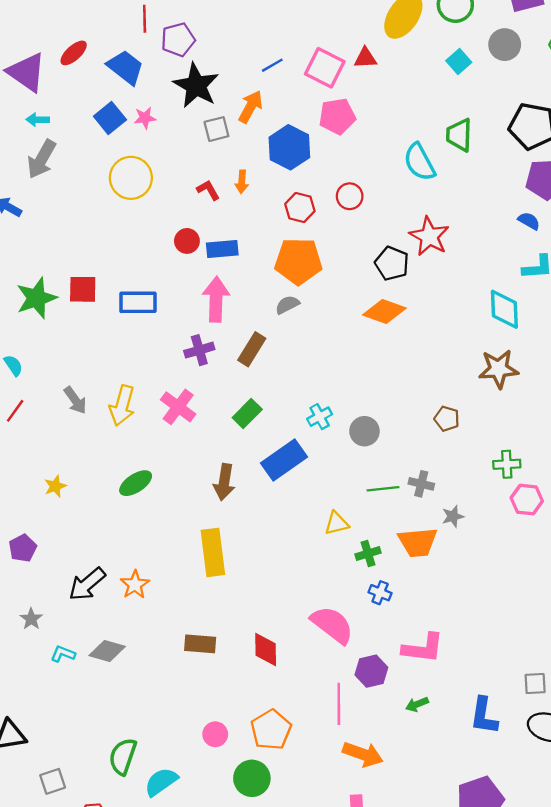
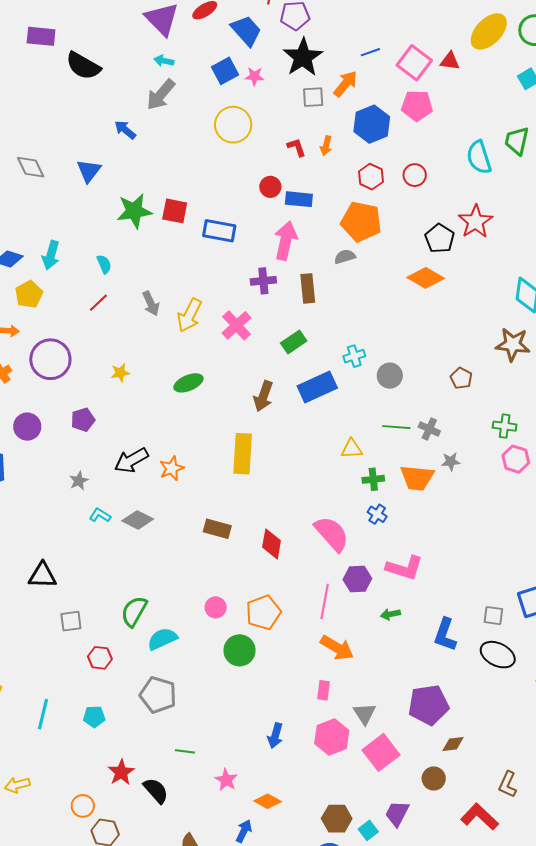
brown rectangle: (252, 349) -> (308, 288), turned -48

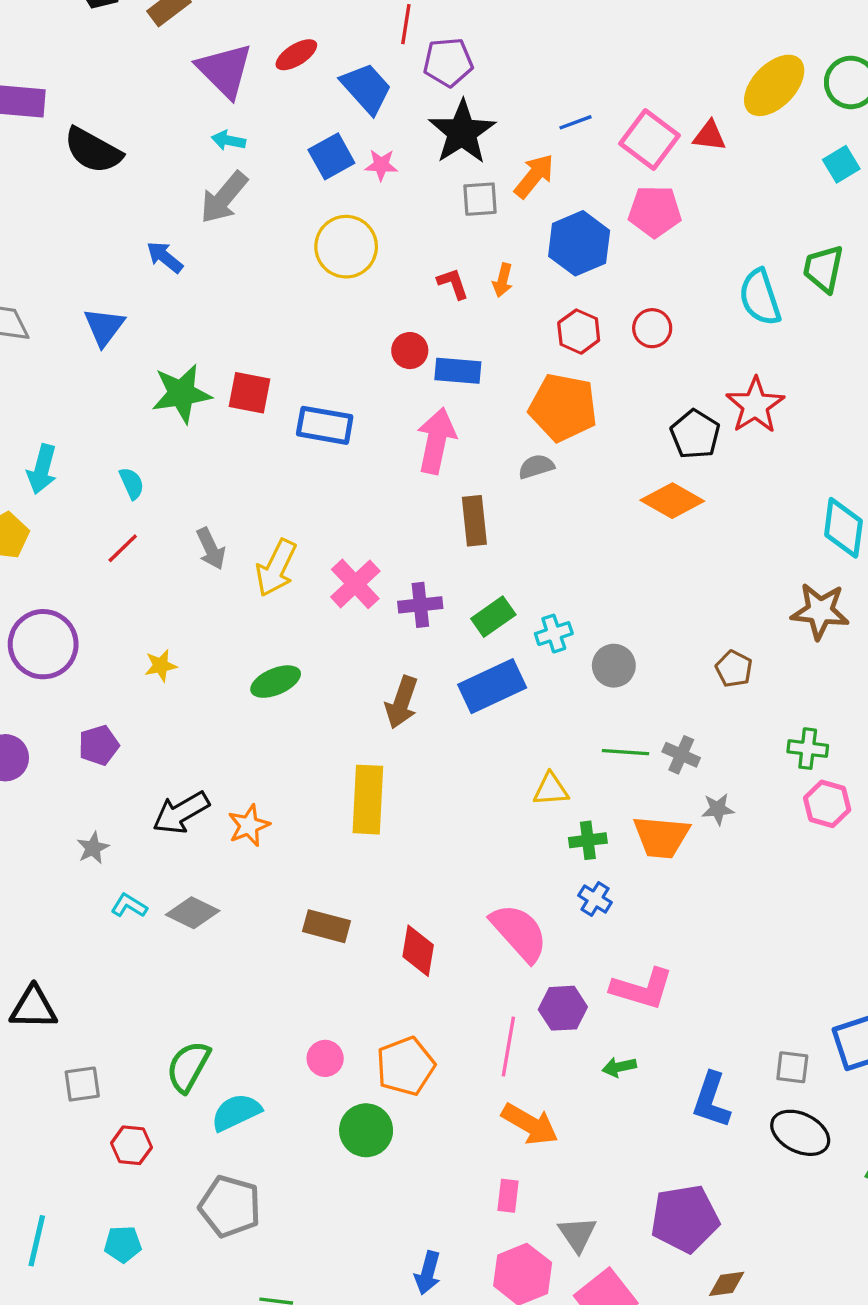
purple cross: (263, 281) -> (420, 605), moved
green rectangle: (294, 342) -> (493, 617), moved

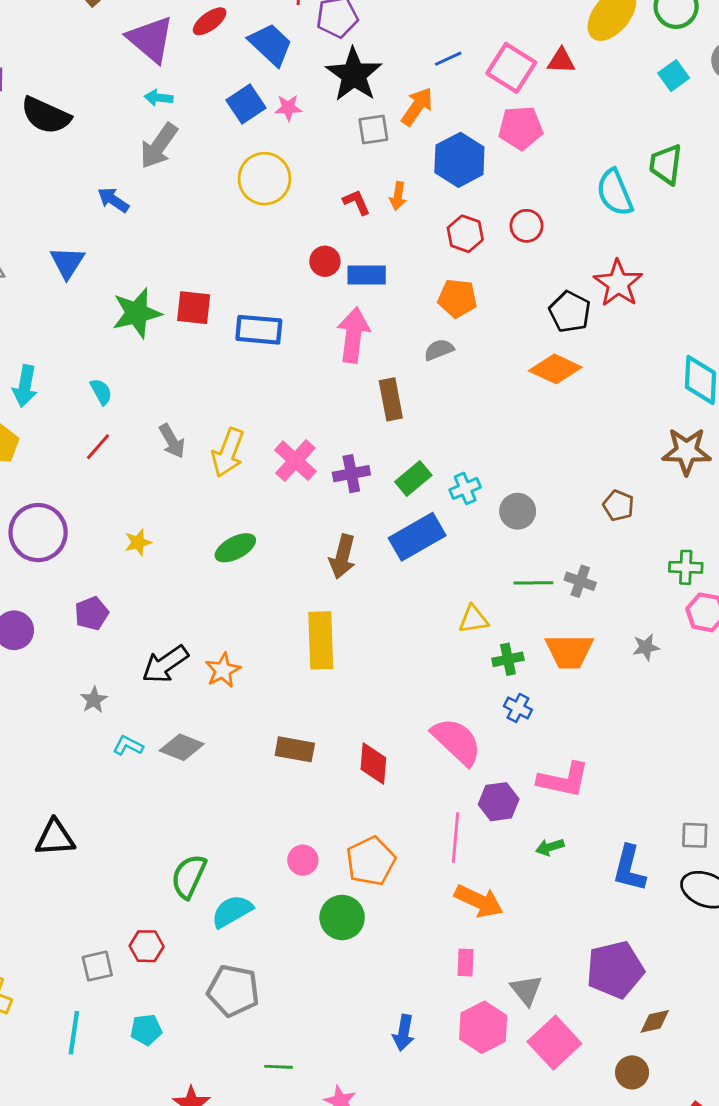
orange pentagon: (563, 407) -> (457, 298), size x0.7
gray star: (718, 809) -> (646, 647), moved
gray square: (82, 1084) -> (97, 966), moved

